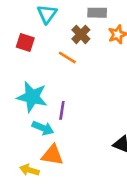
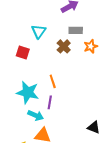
orange line: (67, 57) -> (53, 81), moved, turned 40

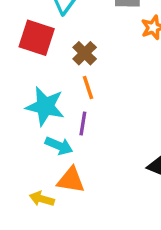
brown cross: (64, 46) -> (85, 53), moved
red square: (23, 52) -> (37, 38), size x1.5

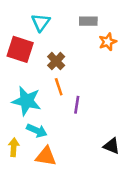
purple line: (83, 123) -> (77, 105), moved
yellow arrow: (42, 199) -> (14, 147), moved, turned 78

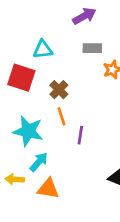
cyan triangle: (41, 22) -> (43, 50), turned 48
cyan arrow: (37, 131) -> (39, 162), turned -72
yellow arrow: (14, 147) -> (15, 179), turned -90

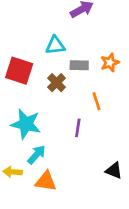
gray rectangle: (92, 48) -> (79, 65), moved
cyan triangle: (43, 50) -> (55, 45), moved
orange line: (62, 116) -> (96, 101), moved

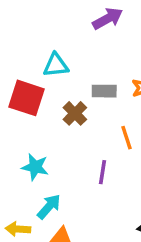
cyan triangle: (55, 45) -> (56, 65), moved
cyan star: (26, 124) -> (35, 167), size x0.7

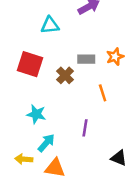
cyan triangle: (56, 65) -> (50, 25), moved
purple line: (102, 172) -> (85, 128), moved

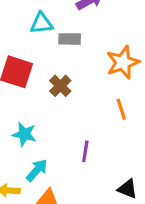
orange star: (115, 57) -> (123, 62), size x1.5
gray rectangle: (86, 59) -> (70, 39), moved
orange line: (103, 93) -> (121, 109), moved

